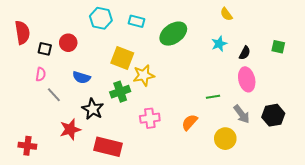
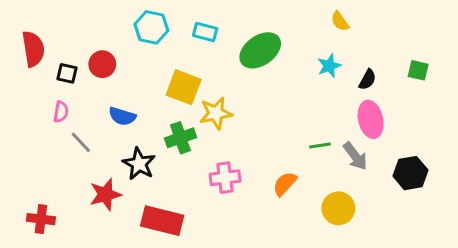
gray arrow: (242, 114) -> (355, 156), moved

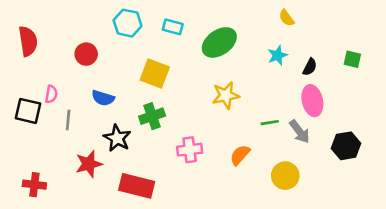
black square: (67, 73) -> (28, 111), moved, size x1.5
yellow star: (216, 113) -> (226, 95), moved
gray line: (81, 142) -> (68, 120), turned 48

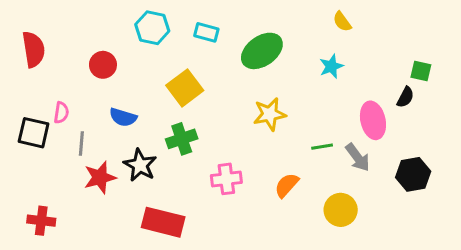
black semicircle: (310, 67) -> (405, 97), moved
yellow square: (155, 73) -> (185, 88), turned 32
red star: (89, 164) -> (100, 177), moved

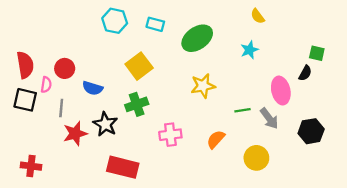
red semicircle: (34, 49) -> (25, 65), moved
red circle: (103, 65) -> (65, 68), moved

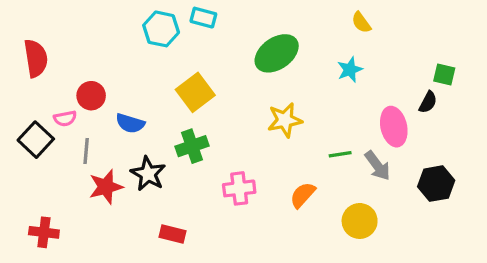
cyan rectangle: (155, 24) -> (203, 18), moved
red semicircle: (25, 65) -> (36, 58), moved
pink semicircle: (46, 85) -> (65, 118), turned 70
black square: (25, 100) -> (36, 140), turned 30
red rectangle: (123, 167) -> (172, 234), size x0.6

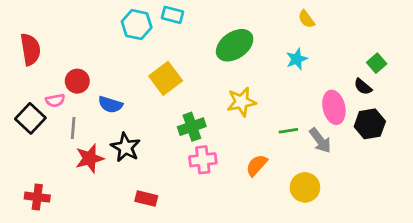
green square: (444, 75) -> (377, 63), turned 36
black semicircle: (428, 102) -> (363, 87), turned 102
green cross: (192, 146) -> (192, 127), moved
black hexagon: (436, 184) -> (370, 124), moved

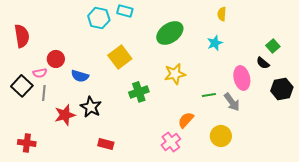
yellow semicircle: (306, 19) -> (222, 14), turned 40
black hexagon: (370, 124) -> (282, 89), moved
gray line: (73, 128) -> (44, 93), moved
pink cross: (203, 160) -> (171, 142), moved, turned -30

